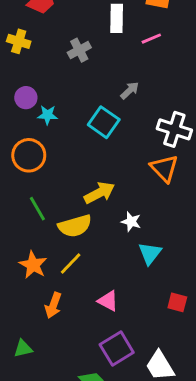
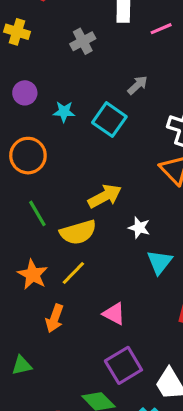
cyan star: (48, 115) -> (64, 112), moved

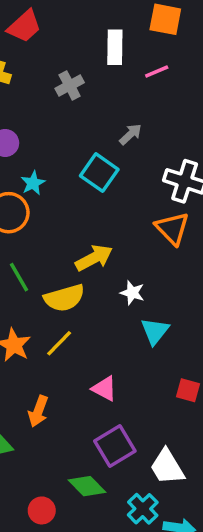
cyan star: (64, 112) -> (33, 183), moved, turned -30
orange arrow: (55, 318) -> (38, 411), moved

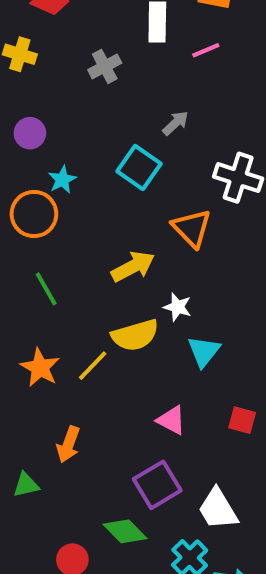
orange triangle: (172, 228) -> (192, 228), moved
yellow semicircle: (64, 298) -> (135, 335), moved
pink triangle: (104, 389) -> (171, 420), moved

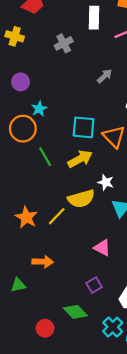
cyan square: (139, 168) -> (84, 127), moved, turned -30
green line: (46, 289) -> (45, 157), moved
orange arrow: (68, 444) -> (43, 262), turned -108
purple square: (157, 485) -> (94, 285), size x0.6

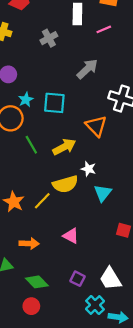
gray arrow: (105, 76) -> (87, 69), size x1.5
cyan square: (84, 127) -> (54, 103), moved
pink triangle: (102, 248) -> (71, 236), moved
purple square: (94, 285) -> (77, 279), moved, turned -32
green diamond: (75, 312) -> (37, 282), moved

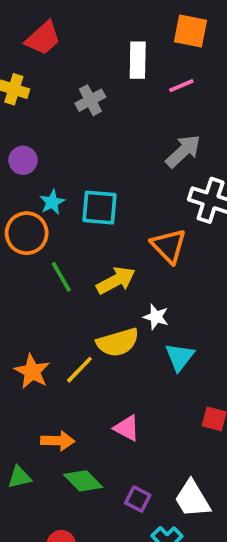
gray arrow: (87, 69) -> (183, 151), moved
green diamond: (37, 282) -> (83, 481), moved

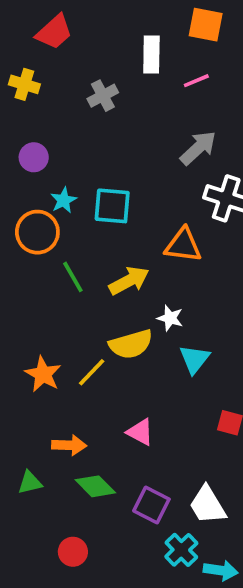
orange triangle: (169, 246) -> (183, 245), turned -39
purple square: (138, 499) -> (151, 505), size x1.4

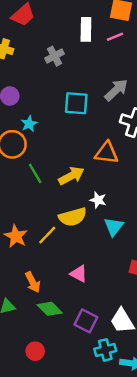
pink line: (196, 81) -> (115, 37), moved
cyan square: (112, 206) -> (76, 103), moved
orange arrow: (69, 445) -> (33, 282), turned 60
cyan cross: (181, 550) -> (105, 350), turned 30

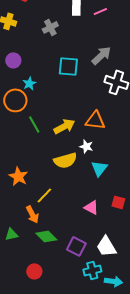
orange triangle: (106, 153) -> (95, 120), moved
yellow line: (47, 235) -> (44, 195), moved
pink triangle: (79, 274) -> (91, 207), moved

